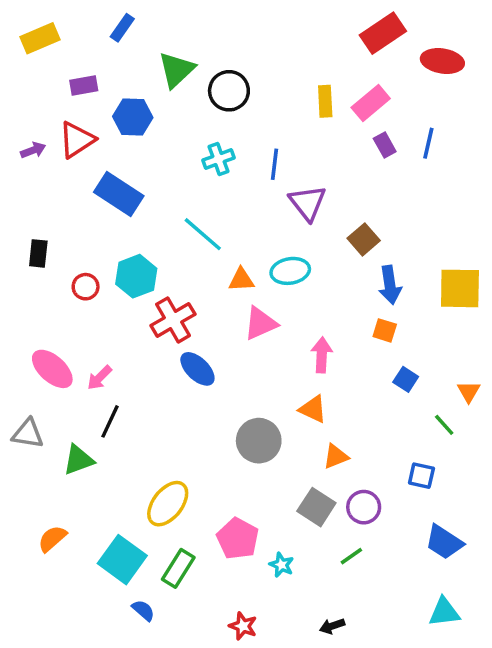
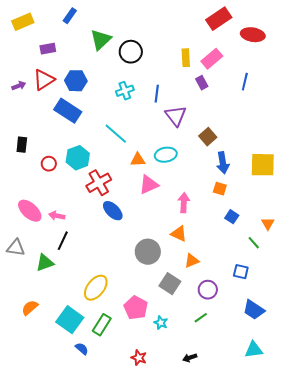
blue hexagon: (133, 117) -> (76, 81), moved
purple rectangle: (385, 145) -> (202, 83), moved
pink arrow: (100, 378) -> (57, 216), turned 56
gray square: (316, 507) -> (170, 284), moved

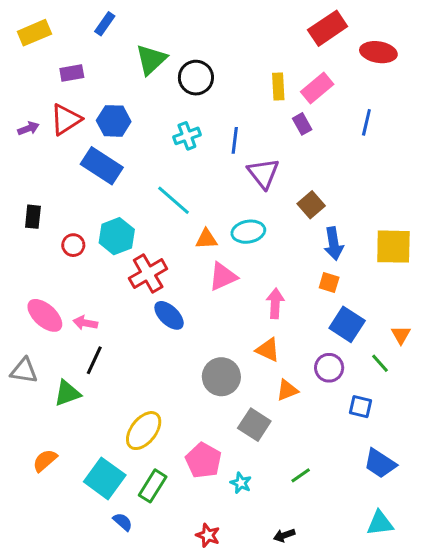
blue square: (232, 217) -> (347, 324), size x1.6
purple circle: (208, 290) -> (329, 368), moved

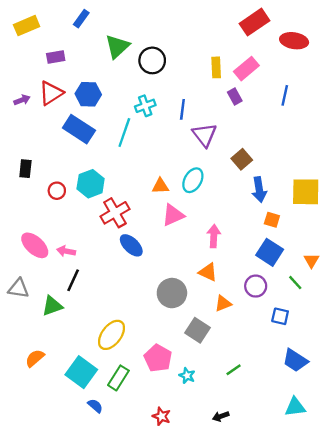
cyan line: (174, 200) -> (124, 133), moved, turned 68
cyan ellipse: (248, 232) -> (193, 180), turned -50
orange square: (329, 282) -> (272, 220), moved

